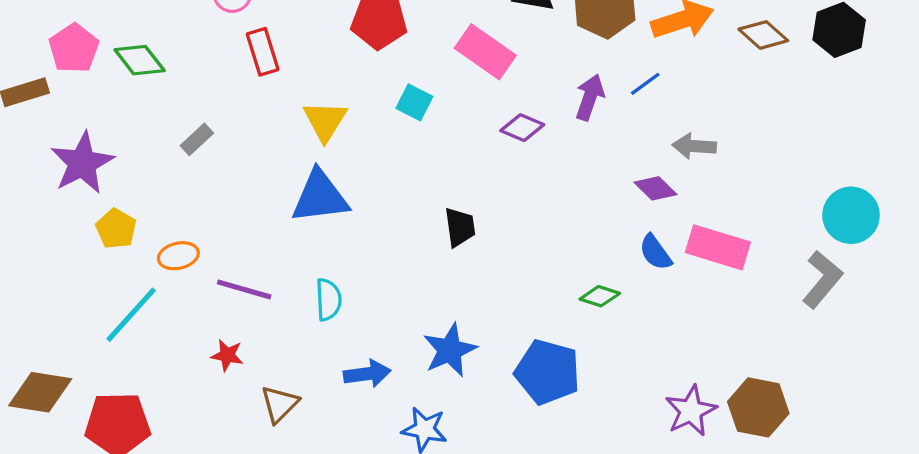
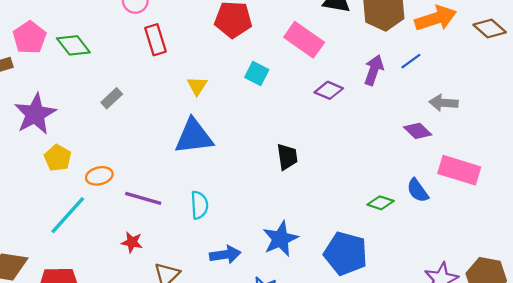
yellow triangle: (325, 121) -> (197, 86), size x0.7
blue semicircle: (655, 252) -> (418, 190), moved

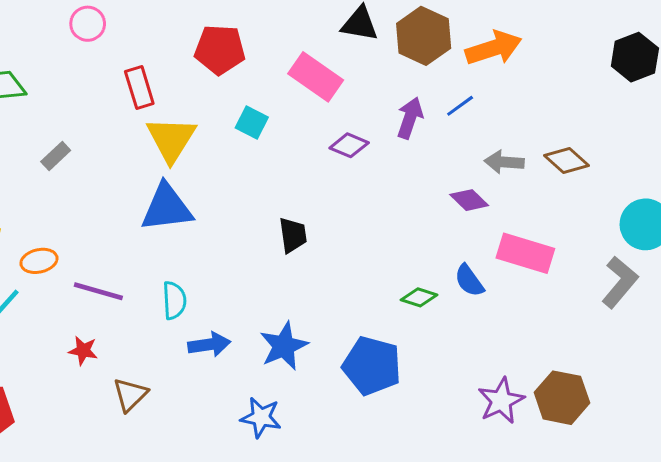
brown diamond: (490, 28) -> (566, 161), moved
red rectangle: (156, 40) -> (139, 88), moved
yellow triangle: (197, 86) -> (171, 139), size x1.8
blue arrow: (225, 255) -> (209, 344), moved

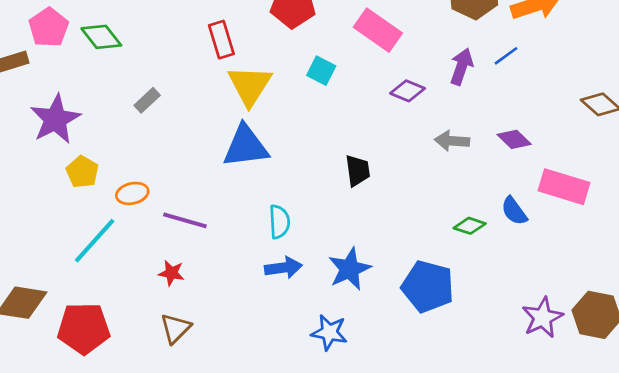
gray arrow: (504, 162) -> (452, 141), moved
cyan semicircle: (174, 300) -> (279, 222), moved
brown triangle: (130, 395) -> (175, 328), moved

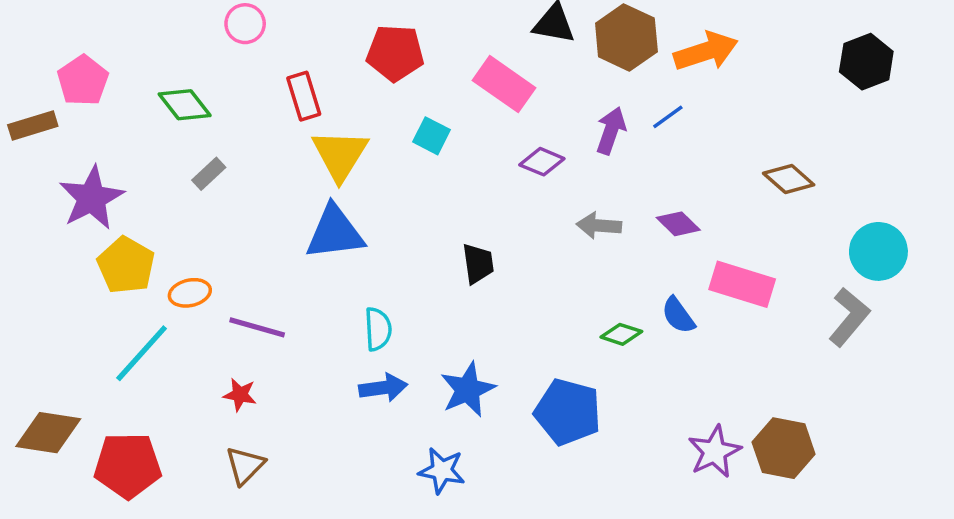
green diamond: (101, 37) -> (185, 105), moved
yellow pentagon: (82, 172) -> (126, 265), size x1.4

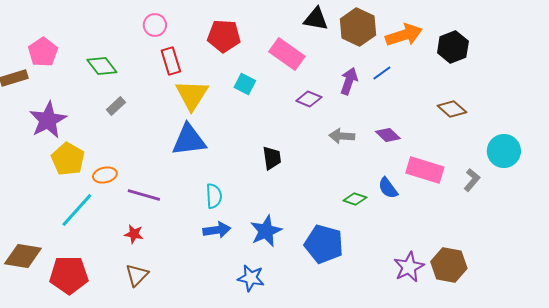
pink circle: (245, 24) -> (155, 25), moved
black hexagon: (866, 62) -> (453, 47), moved
gray L-shape: (849, 317) -> (472, 180), moved, size x0.7

